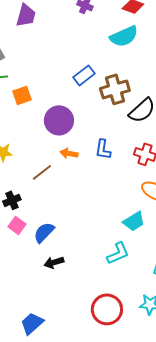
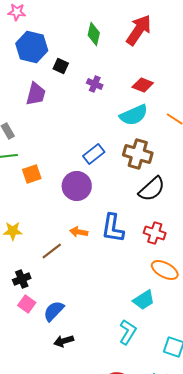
brown cross: (115, 89) -> (138, 154), moved, turned 32
purple circle: (59, 120) -> (77, 186), moved
blue L-shape: (103, 149) -> (113, 228), size x1.4
cyan L-shape: (118, 253) -> (128, 332), turned -35

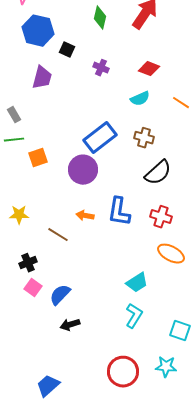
cyan semicircle: (134, 115) -> (140, 99), size x0.7
blue rectangle: (94, 154) -> (100, 138), size x1.5
brown cross: (138, 154) -> (144, 138), size x0.7
brown line: (52, 251) -> (58, 235), turned 70
cyan trapezoid: (144, 300) -> (137, 283), moved

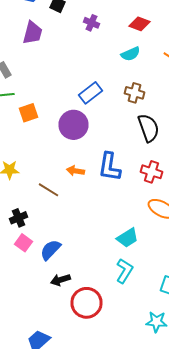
blue rectangle: (100, 138) -> (90, 93), size x0.7
black semicircle: (158, 173) -> (148, 128), turned -68
red circle: (123, 372) -> (86, 303), moved

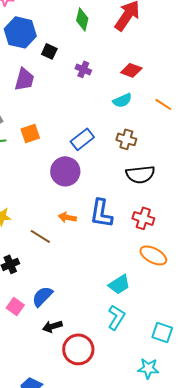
orange square: (28, 113) -> (30, 133), moved
black semicircle: (148, 128) -> (140, 174), turned 104
pink square: (24, 243) -> (15, 306), moved

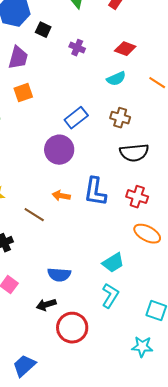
orange square: (30, 133) -> (23, 93), moved
blue semicircle: (42, 296) -> (59, 275), moved, turned -130

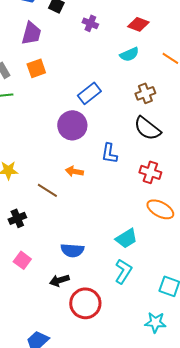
brown cross: (120, 118) -> (145, 93), moved, turned -36
black semicircle: (134, 153) -> (147, 128), turned 44
blue L-shape: (95, 192) -> (109, 153), moved, size x0.7

